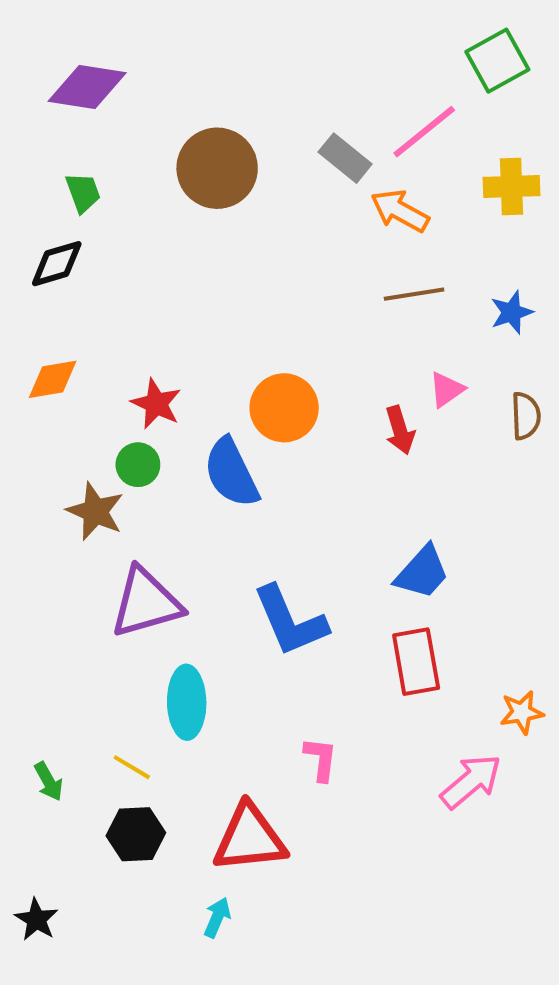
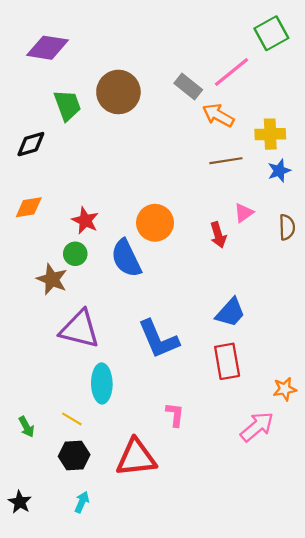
yellow cross: (512, 186) -> (270, 134), moved
green trapezoid: (83, 193) -> (67, 105), moved, size x1.4
purple triangle: (146, 603) -> (80, 329), turned 30
cyan arrow: (217, 917) -> (82, 502), moved

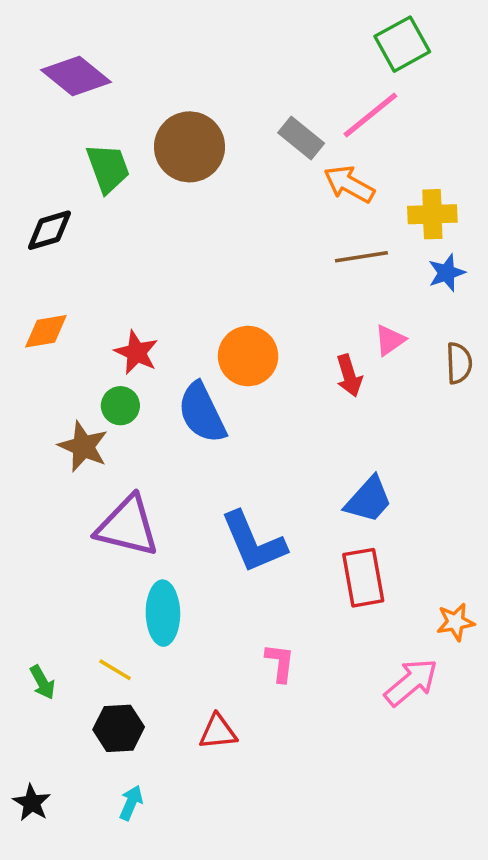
green square: (271, 33) -> (402, 44), moved
purple diamond: (48, 48) -> (76, 76), turned 30
red triangle: (136, 458) -> (218, 732), size x0.6

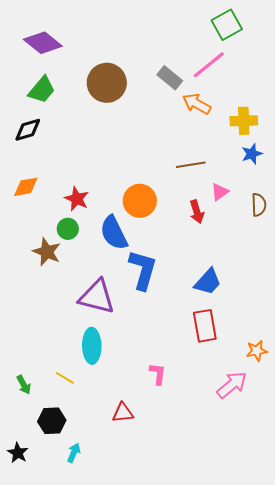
green trapezoid: (108, 168) -> (42, 90), moved, turned 60
brown line: (361, 257) -> (191, 165), moved
purple triangle: (127, 526) -> (97, 297), moved
blue L-shape: (253, 542) -> (143, 270), moved, turned -141
black hexagon: (119, 728) -> (52, 421), moved

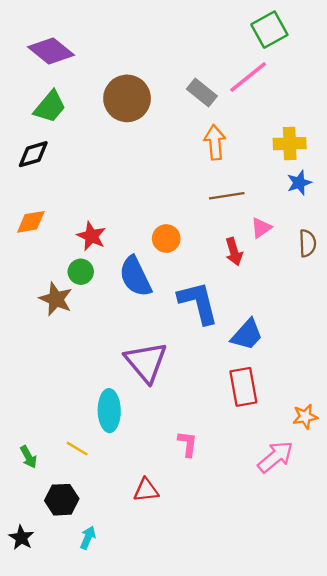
orange arrow: (197, 104) -> (215, 142), moved, turned 56
orange circle: (140, 201) -> (166, 238), size x0.7
blue L-shape: (143, 270) -> (198, 303), moved, turned -30
purple triangle: (97, 297) -> (146, 362), moved, turned 36

